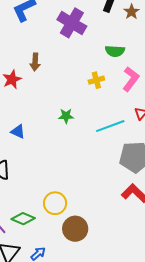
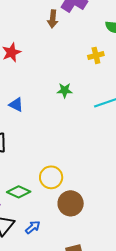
brown arrow: (35, 62) -> (53, 19), moved

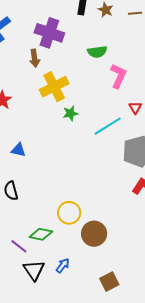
yellow cross: (96, 55) -> (54, 87), moved, size x1.8
green star: (65, 90) -> (70, 113), moved

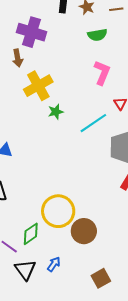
green semicircle: (97, 52) -> (97, 35), moved
yellow circle: (69, 213) -> (58, 211), size x1.4
green diamond: (41, 234) -> (31, 234), turned -45

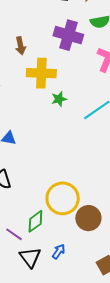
purple cross: (31, 32) -> (68, 35), moved
yellow cross: (38, 86) -> (41, 73), turned 32

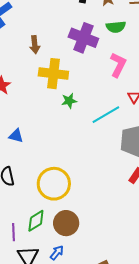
yellow circle: (63, 198) -> (54, 184), moved
brown circle: (88, 218) -> (66, 223), moved
purple line: (14, 234) -> (14, 232), turned 48

